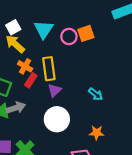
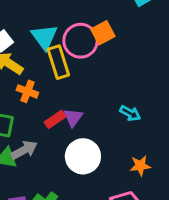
pink circle: (69, 37) -> (81, 41), size x1.5
yellow rectangle: (49, 69) -> (58, 62), moved
red rectangle: (31, 80) -> (55, 119), moved, turned 32

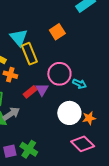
pink circle: (81, 41) -> (59, 74), moved
white circle: (83, 156) -> (69, 113), moved

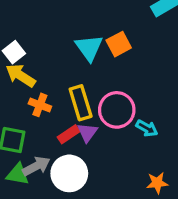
cyan triangle: (19, 38) -> (89, 48), moved
yellow rectangle: (29, 54) -> (81, 103), moved
white circle: (69, 113) -> (69, 173), moved

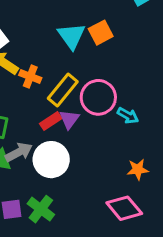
yellow rectangle: (81, 103) -> (63, 90), turned 56
orange cross: (40, 105) -> (30, 76), moved

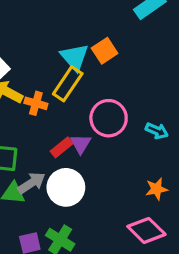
yellow rectangle: (63, 90) -> (68, 84), moved
cyan arrow: (128, 116) -> (157, 131), moved

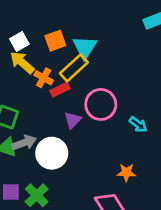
orange square: (105, 51) -> (55, 41), moved
red rectangle: (62, 147) -> (60, 89), moved

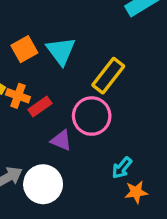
yellow rectangle: (74, 68) -> (108, 76), moved
purple triangle: (73, 120) -> (61, 140), turned -42
cyan arrow: (138, 124) -> (122, 168), moved, turned 102

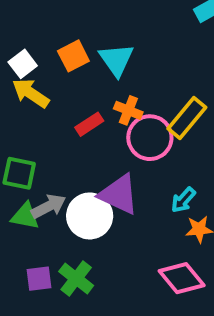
yellow rectangle: (108, 76) -> (187, 118), moved
orange cross: (18, 96) -> (128, 110), moved
purple triangle: (61, 140) -> (119, 194), moved, size x1.6

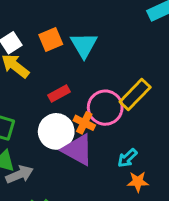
orange cross: (128, 110) -> (84, 123), moved
gray arrow: (49, 206) -> (19, 174), moved
white circle: (90, 216) -> (56, 131), moved

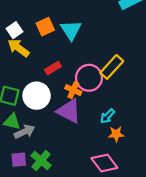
white circle: (56, 131) -> (37, 96), moved

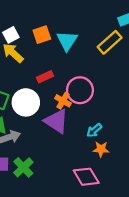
yellow rectangle: (112, 67) -> (110, 42), moved

